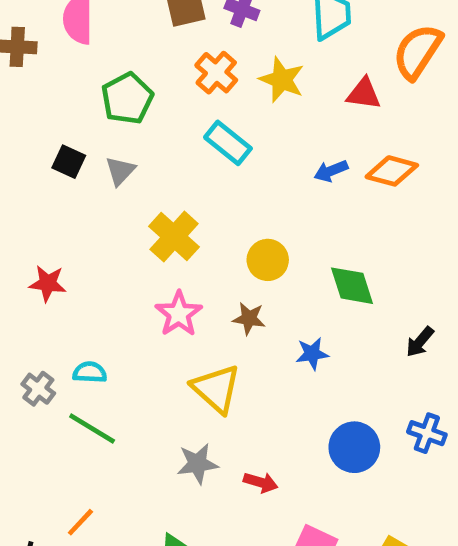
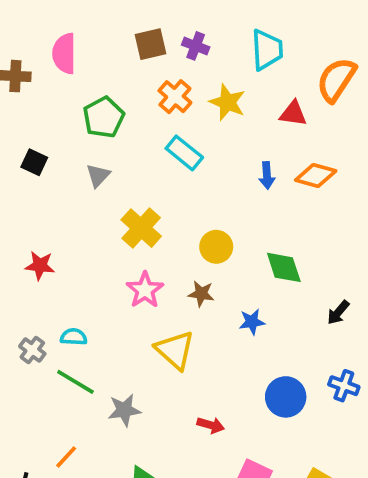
black square: (69, 162) -> (34, 162), moved
blue arrow: (331, 171) -> (267, 175), turned -72
gray star: (197, 464) -> (124, 410), moved

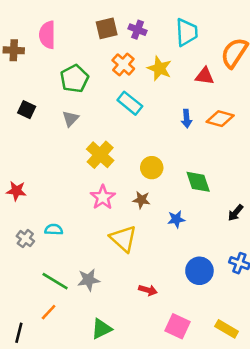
red star: (40, 266) -> (16, 191), moved
green line: (75, 382) -> (55, 281), moved

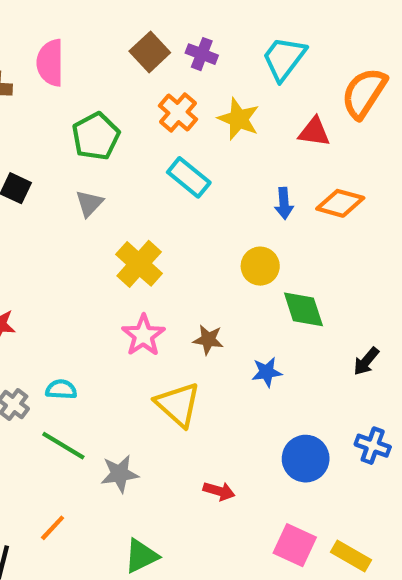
brown square: (107, 28) -> (150, 52), turned -30
cyan trapezoid: (187, 32) -> (284, 58), turned -140
yellow circle: (152, 168) -> (260, 266), moved
green line: (55, 281) -> (63, 446), moved
pink square: (178, 326) -> (295, 545), moved

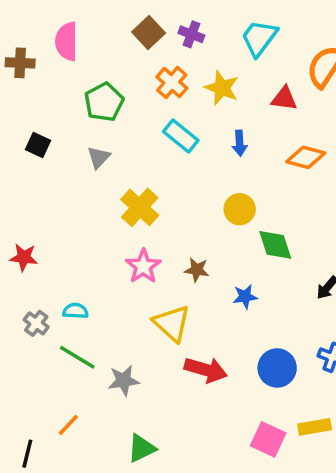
blue arrow: (284, 203) -> (240, 143), moved
red arrow: (219, 491) -> (206, 370), moved, size x1.6
yellow rectangle: (351, 556) -> (315, 427), moved, turned -40

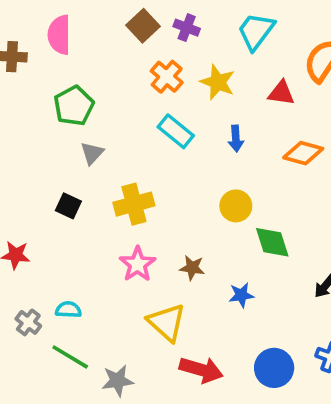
green pentagon: (104, 102) -> (74, 106), moved
black square: (38, 145) -> (68, 206), moved
yellow cross: (140, 207) -> (134, 204), turned 33

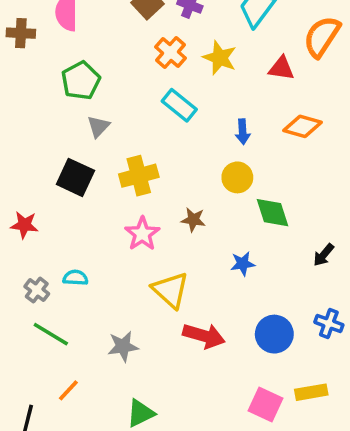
blue arrow: (236, 139) -> (243, 132), moved
black square: (68, 206) -> (75, 177), size x1.5
brown star: (192, 268) -> (193, 220), moved
green line: (70, 357) -> (51, 334), moved

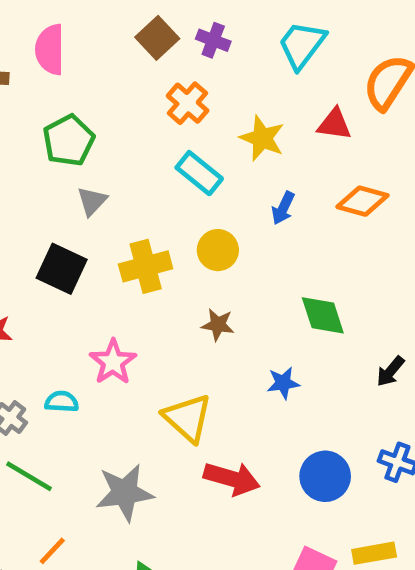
yellow star: (220, 58) -> (262, 138), moved
blue arrow: (243, 132) -> (283, 208), turned 30
yellow circle: (237, 177) -> (218, 250), moved
pink star: (142, 234) -> (113, 362), moved
gray star: (123, 346) -> (125, 493), size x1.4

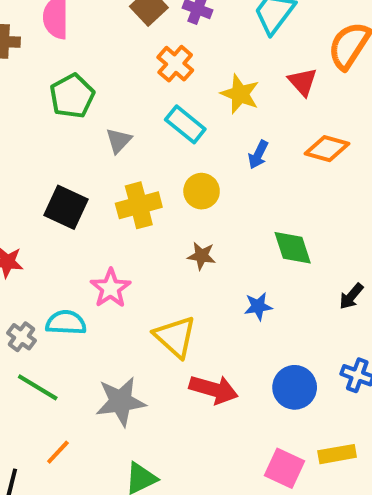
red triangle: (334, 124) -> (303, 82), turned 40
gray triangle: (92, 201) -> (119, 141), moved
cyan semicircle: (62, 402) -> (66, 323), size x1.4

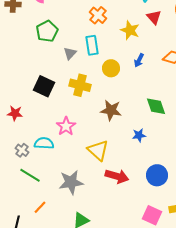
red triangle: (303, 82) -> (154, 17), moved
cyan rectangle: (185, 124) -> (92, 45), moved, turned 42
yellow circle: (202, 191) -> (111, 68), moved
yellow cross: (139, 205) -> (80, 85), turned 30
brown star: (202, 256) -> (111, 110), size x1.5

